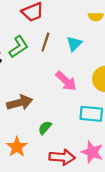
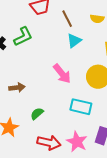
brown line: (45, 42) -> (67, 19), moved, turned -54
brown arrow: (20, 103) -> (17, 88), size x0.7

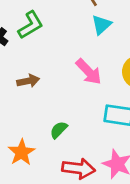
brown arrow: (17, 88) -> (28, 81), moved

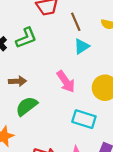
green semicircle: (59, 130) -> (27, 106), moved, size x1.5

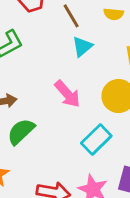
cyan rectangle: (84, 119) -> (96, 140), turned -55

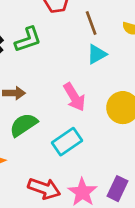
cyan rectangle: (96, 140) -> (67, 142), moved

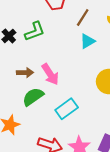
brown line: (91, 23) -> (83, 17), turned 54
pink arrow: (74, 97) -> (50, 74), moved

